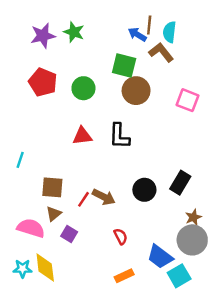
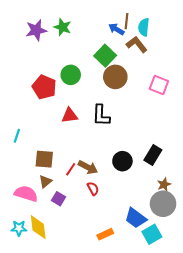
green square: (124, 66) -> (105, 56), turned 30
red pentagon: (43, 82) -> (44, 87), moved
red semicircle: (121, 236) -> (93, 189), moved

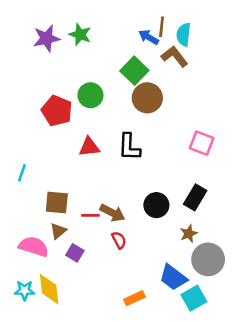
pink square: (159, 85) -> (202, 143), moved
red line: (71, 169) -> (90, 215), turned 56
brown star: (164, 184) -> (189, 234), moved

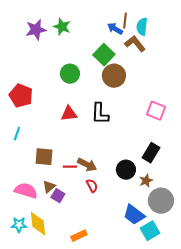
red pentagon: (57, 111) -> (21, 96), moved
black circle: (156, 205) -> (126, 170), moved
brown triangle: (58, 231) -> (49, 187), moved
orange rectangle: (134, 298) -> (79, 236), moved

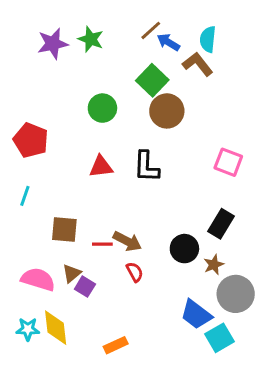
brown line: (125, 21) -> (151, 30), moved, turned 42

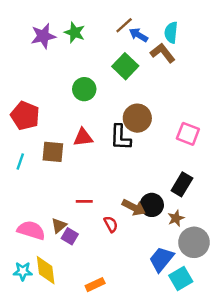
brown circle: (167, 111) -> (137, 118), moved
brown square: (64, 230) -> (53, 152), moved
brown arrow: (127, 241) -> (134, 207), moved
blue trapezoid: (196, 314) -> (161, 259), turned 92

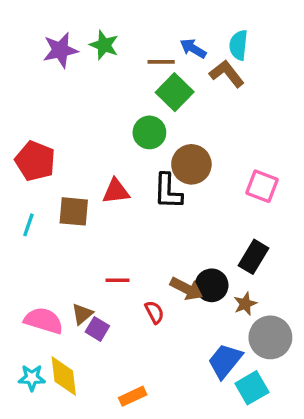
brown line: (124, 25) -> (161, 62), moved, turned 42
green circle: (84, 89) -> (149, 132), moved

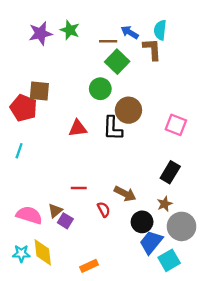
brown L-shape: (227, 74) -> (152, 49), turned 35
brown square: (74, 211) -> (39, 91), moved
black circle: (212, 285) -> (142, 222), moved

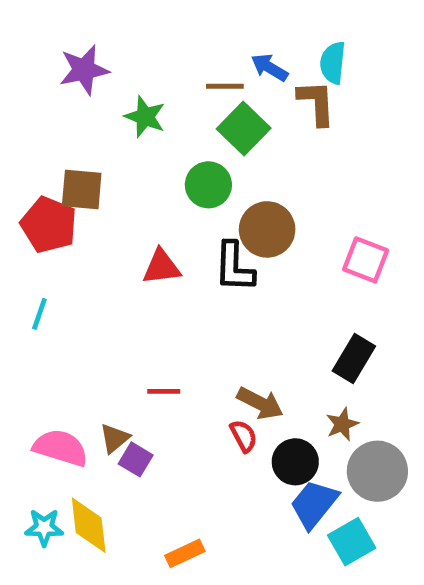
green star: (70, 30) -> (145, 117), moved
red semicircle: (104, 209) -> (244, 436), moved

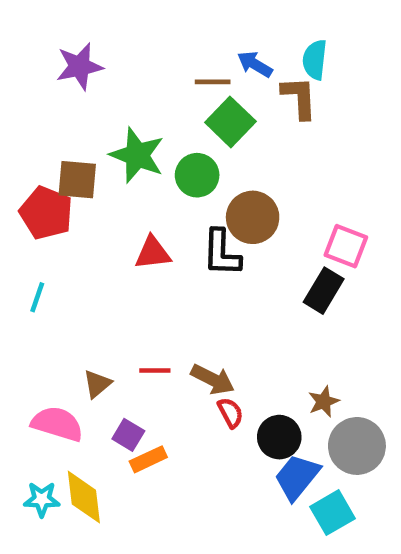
green star: (145, 117) -> (137, 155), moved, size x1.4
black rectangle: (354, 359) -> (324, 291), moved
brown arrow: (260, 403) -> (213, 379), moved
brown triangle: (115, 438) -> (97, 384), moved
orange rectangle: (185, 553) -> (148, 459), moved

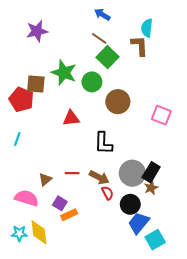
blue arrow: (255, 64) -> (102, 15), moved
brown line: (213, 82) -> (99, 38), turned 35
black L-shape: (222, 253) -> (103, 143), moved
black rectangle: (324, 291) -> (151, 172), moved
gray circle: (357, 446) -> (132, 173), moved

